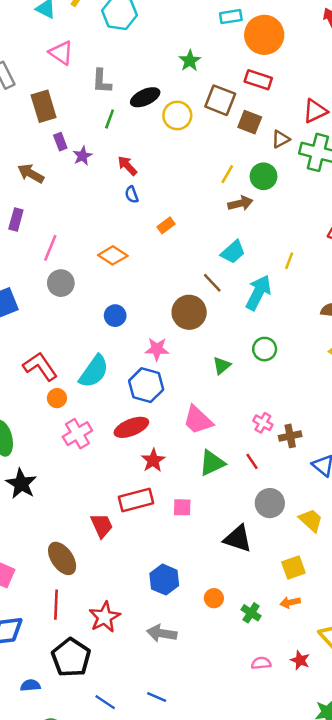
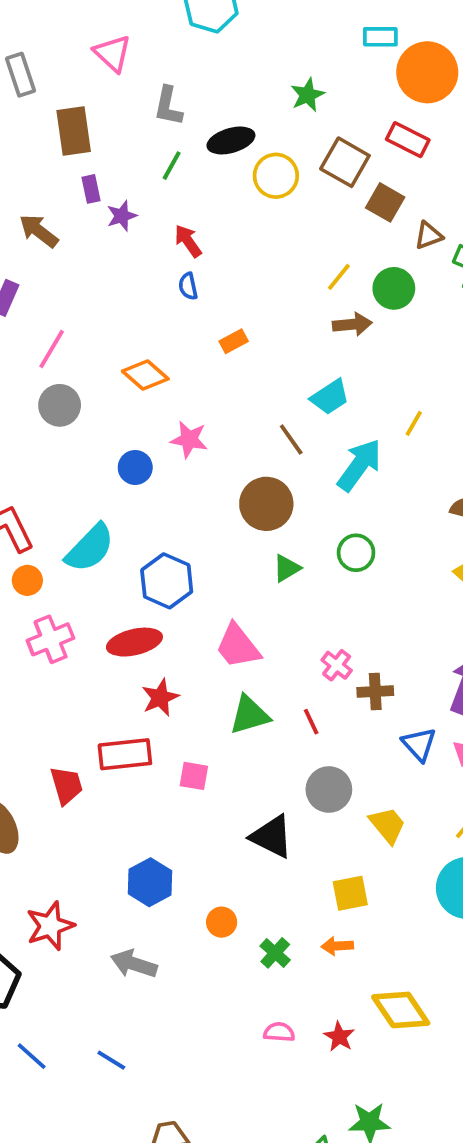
brown circle: (189, 312) -> (266, 504), moved
pink star: (157, 349) -> (189, 439), moved

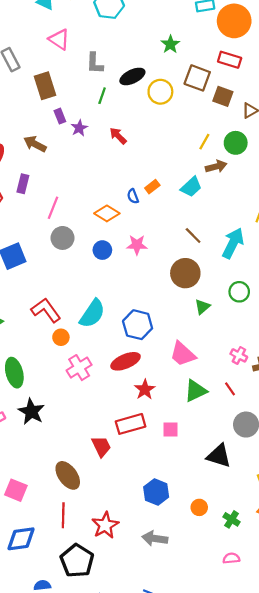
blue semicircle: (188, 286) -> (133, 196), moved
cyan trapezoid: (330, 397) -> (191, 187), moved
blue circle: (135, 467) -> (102, 250), moved
pink semicircle: (279, 1032) -> (231, 558), moved

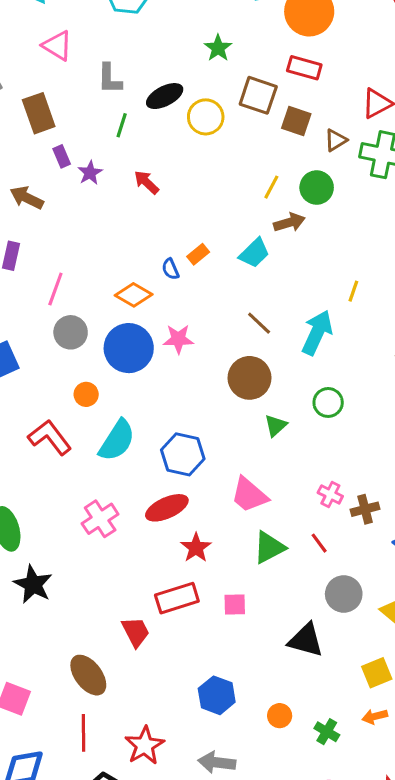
blue circle: (102, 250) -> (129, 348), size x1.8
orange circle: (61, 337) -> (86, 394), moved

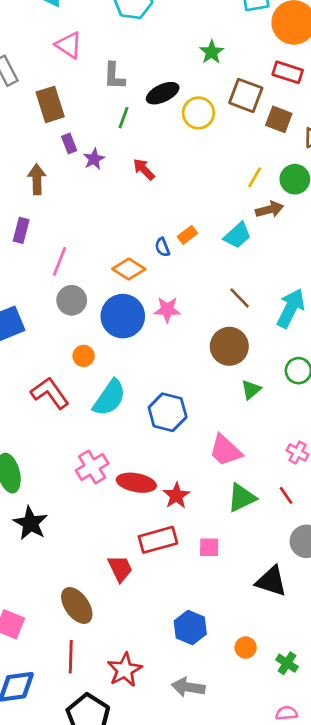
brown arrow: (27, 198) -> (37, 179), turned 60
red ellipse: (167, 508) -> (136, 483), moved, turned 33

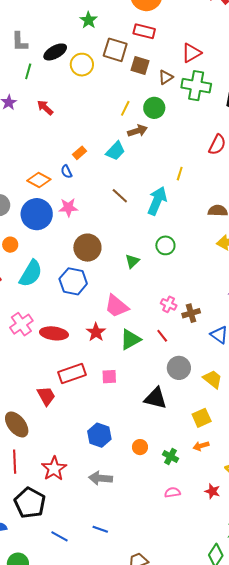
blue semicircle: (162, 247) -> (66, 172), moved
brown circle: (229, 346) -> (87, 248), moved
red star: (176, 496) -> (96, 332), moved

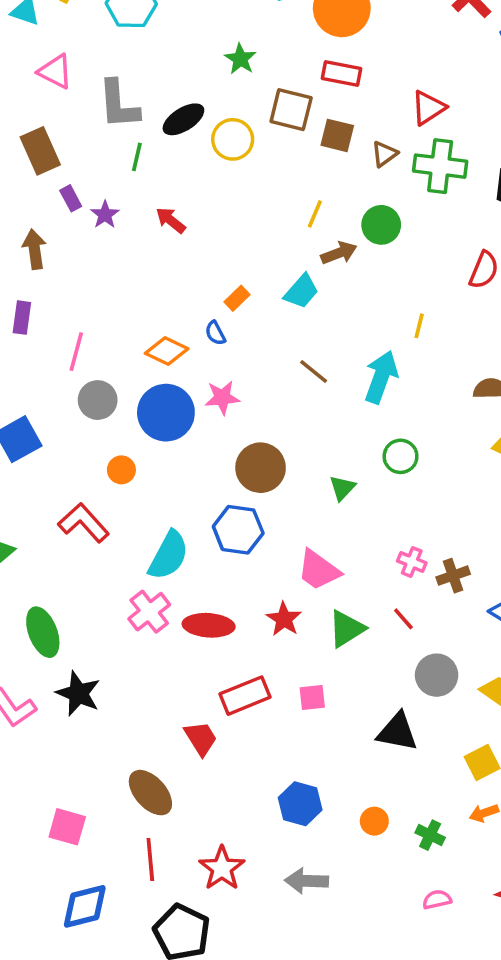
gray L-shape: (20, 42) -> (119, 105), size x1.4
green circle: (154, 108) -> (381, 225), moved
cyan semicircle: (31, 274) -> (169, 555), moved

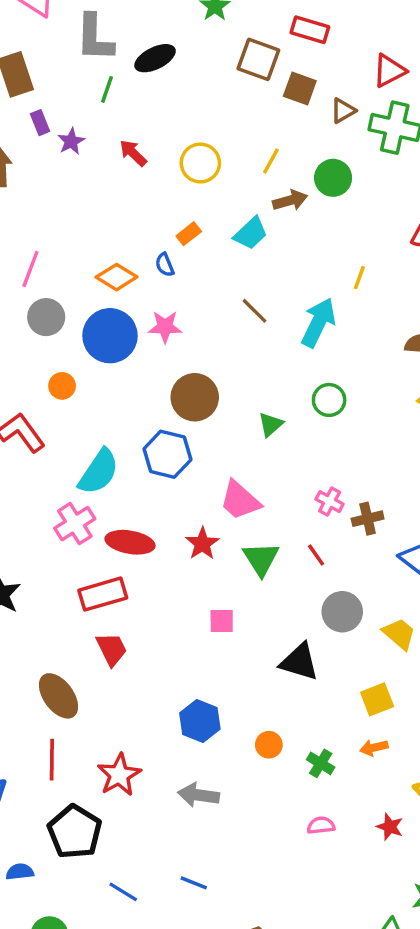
yellow circle: (233, 139) -> (200, 163), moved
green triangle: (347, 629) -> (261, 559), turned -36
red rectangle: (245, 696) -> (103, 594), moved

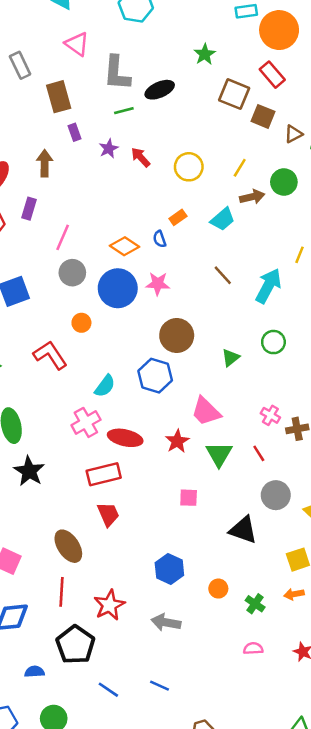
red rectangle: (310, 30) -> (272, 75), turned 30
green line: (107, 89) -> (124, 111), turned 54
purple star: (71, 141) -> (109, 149), moved
cyan semicircle: (99, 472) -> (105, 386), size x0.7

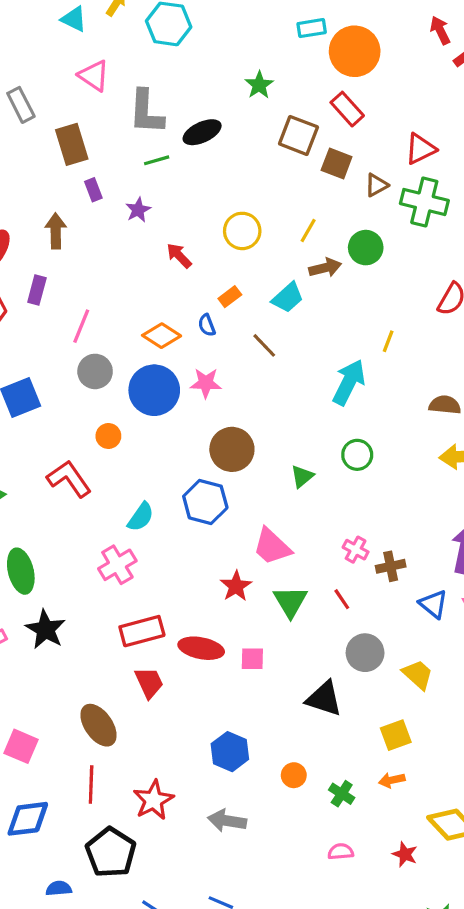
red arrow: (141, 157) -> (179, 256), moved
brown line: (223, 275) -> (264, 345), moved
red ellipse: (125, 438) -> (201, 648), moved

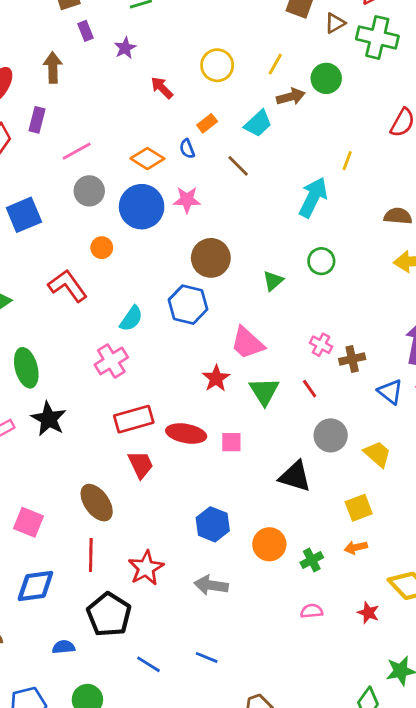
pink line: (81, 326) -> (77, 151), turned 40
orange circle: (294, 775) -> (269, 544), size x1.5
green cross: (342, 794) -> (312, 560), turned 30

